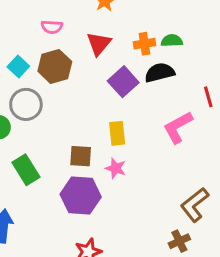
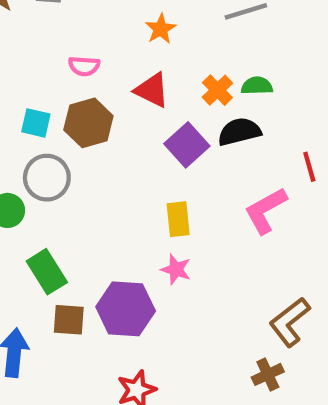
red triangle: (99, 44) -> (152, 90), turned -44
orange cross: (144, 44) -> (217, 90), turned -35
cyan square: (18, 66) -> (36, 123), turned -30
brown square: (81, 156) -> (69, 320), moved

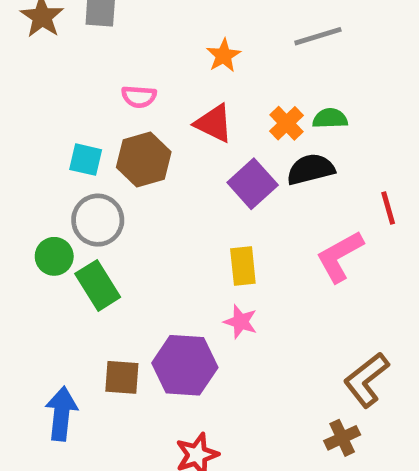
green rectangle: (47, 272) -> (98, 285), moved

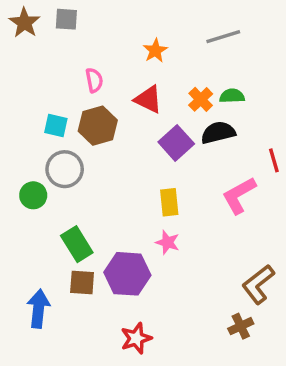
pink semicircle: (139, 97) -> (94, 80), turned -105
green rectangle: (98, 285) -> (77, 244), moved

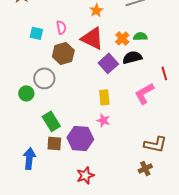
red triangle: (148, 99) -> (92, 38), size x1.4
cyan square: (56, 126) -> (36, 33), moved
brown L-shape: (258, 284) -> (155, 144), turned -130

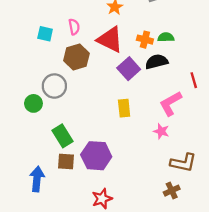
orange cross: (122, 38) -> (145, 40), turned -32
pink star: (103, 120) -> (161, 131), moved

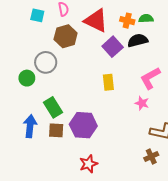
blue arrow: (37, 179) -> (30, 126), moved

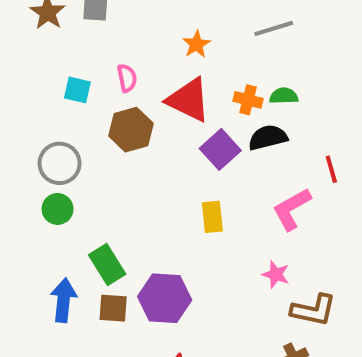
gray circle: (46, 62) -> (60, 163), moved
pink star: (142, 103) -> (276, 274), moved

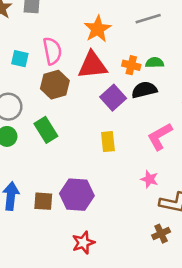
orange star: (196, 44) -> (98, 29), size x1.5
pink semicircle: (127, 78) -> (52, 51), size x1.5
red triangle: (188, 100) -> (92, 65), turned -32
green rectangle: (107, 265) -> (46, 130), moved

